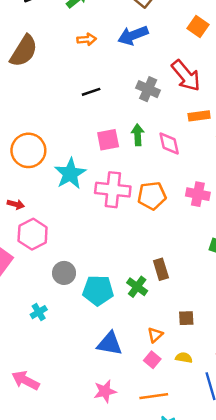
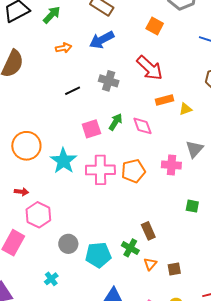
gray cross: (148, 89) -> (109, 81), moved
green arrow: (138, 135) -> (115, 122), turned 42
orange triangle: (155, 335) -> (150, 264), moved

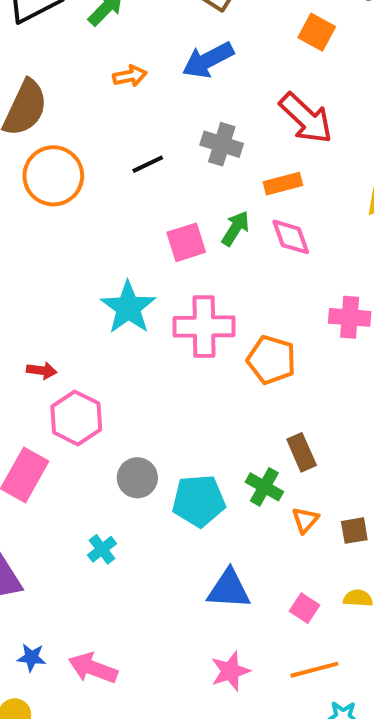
orange rectangle: (165, 100) -> (283, 184), moved
orange circle: (26, 146) -> (53, 176), moved
orange pentagon: (133, 171) -> (271, 360), moved, turned 30

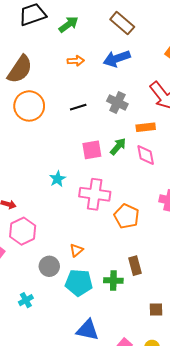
cyan star: (128, 308) -> (57, 179), size x0.6
green cross: (264, 487) -> (113, 280), turned -36
orange triangle: (305, 520) -> (76, 250), moved

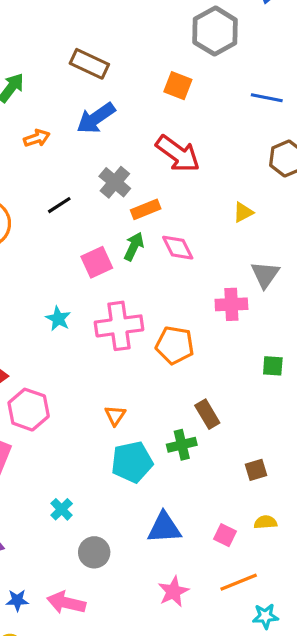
gray cross: (117, 103) -> (115, 182), turned 30
orange rectangle: (146, 127) -> (146, 209), moved
gray circle: (49, 266) -> (94, 552), moved

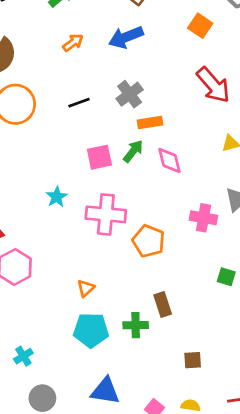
orange arrow: (37, 138) -> (73, 43), turned -30
red arrow: (178, 154) -> (213, 85), moved

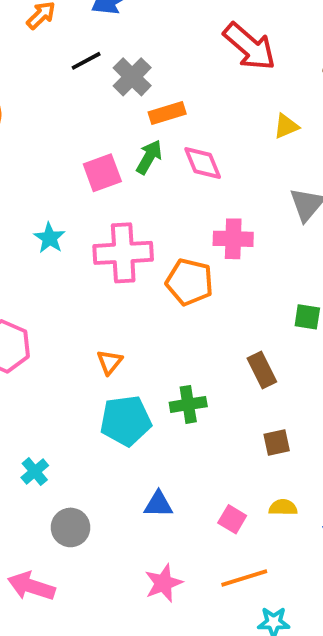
black line: (79, 103) -> (86, 61), moved
pink cross: (203, 218) -> (233, 239), moved
brown rectangle: (163, 305) -> (262, 370), moved
blue triangle: (105, 391) -> (158, 504), size x0.7

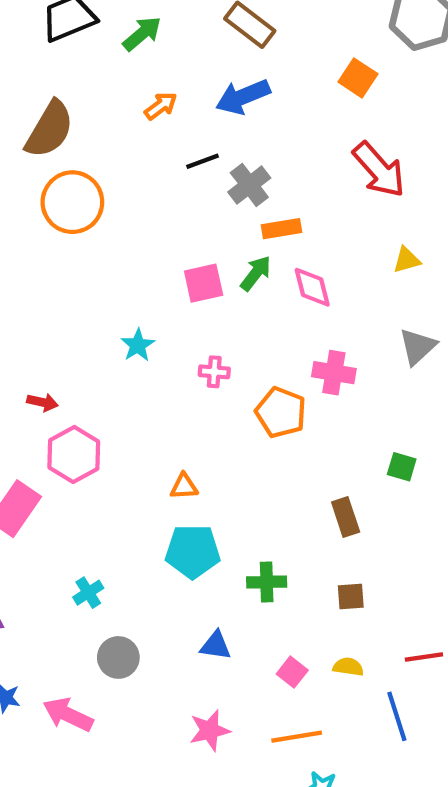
pink cross: (123, 253) -> (214, 372), size x0.5
orange triangle: (110, 362) -> (184, 486), turned 40
green cross: (188, 404) -> (267, 582), moved

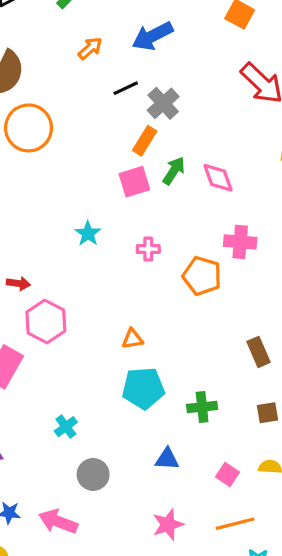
orange rectangle: (281, 229) -> (145, 141), moved, turned -44

